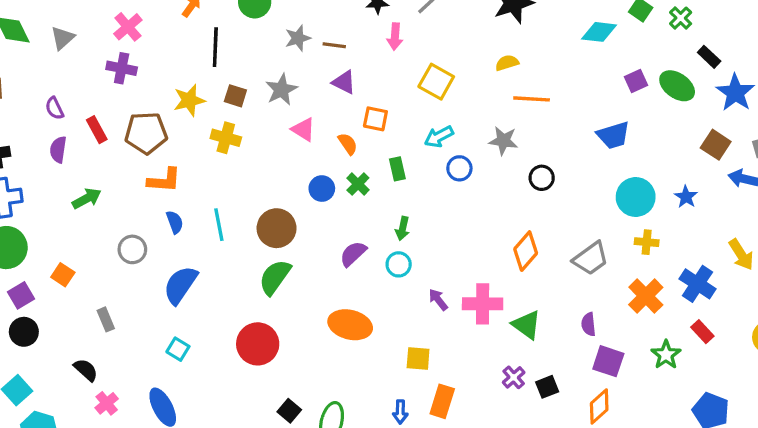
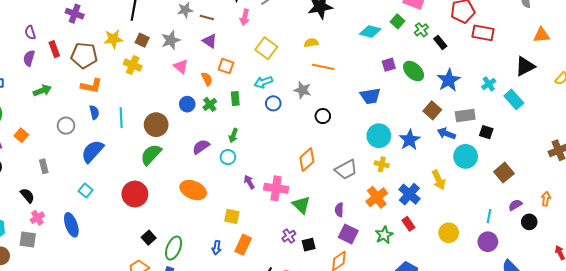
black rectangle: (709, 57) -> (440, 42), moved
blue star: (686, 197) -> (410, 140), size x1.5

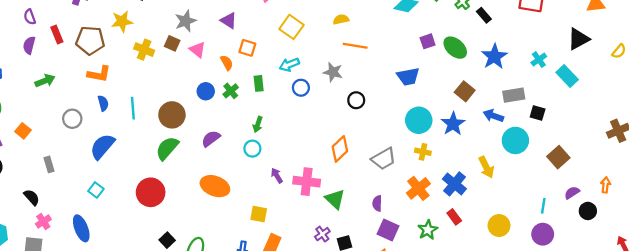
brown square: (142, 40) -> (172, 43), moved
brown square: (432, 110) -> (465, 91), moved
purple semicircle: (201, 147) -> (211, 139), moved

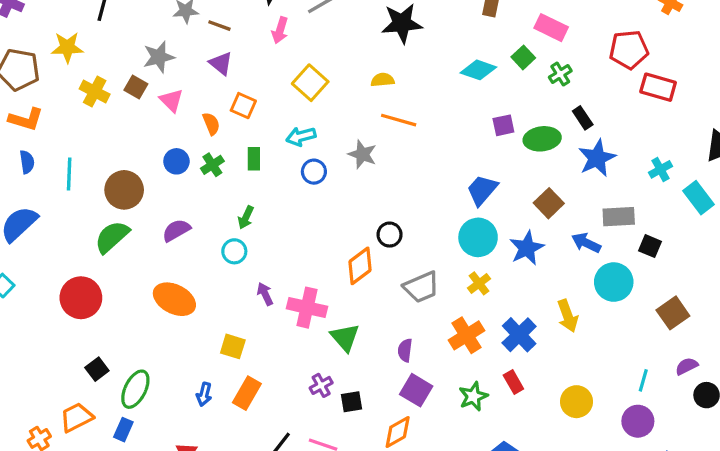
black rectangle: (484, 15) -> (583, 118), moved
green ellipse: (455, 48) -> (542, 139), turned -55
blue trapezoid: (408, 77) -> (482, 190), moved, turned 135
black circle: (356, 100) -> (390, 235), moved
yellow cross: (423, 152) -> (479, 283), turned 35

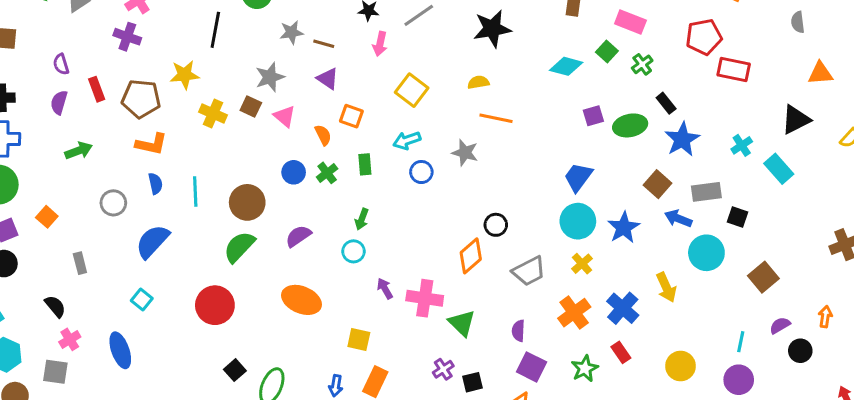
brown square: (549, 203) -> (658, 184), moved

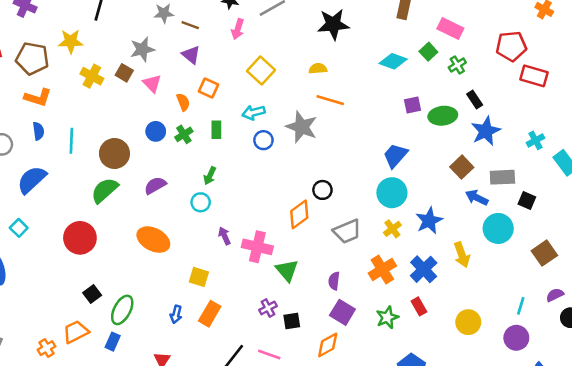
gray star: (465, 153) -> (302, 127), size x1.4
blue star: (624, 228) -> (429, 221), moved

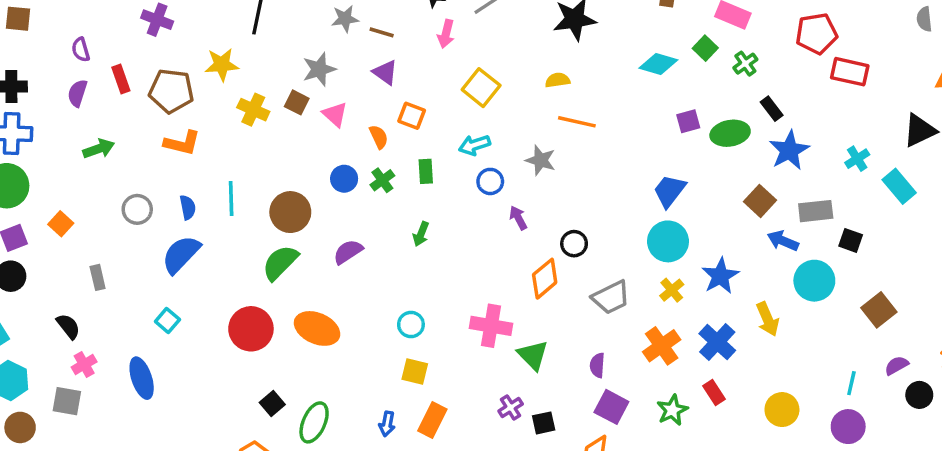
gray star: (302, 127) -> (541, 160), size x0.7
blue semicircle: (38, 131) -> (188, 207), moved
cyan circle: (201, 202) -> (411, 325), moved
purple arrow: (224, 236) -> (518, 218), moved
orange ellipse: (153, 240) -> (317, 328), moved

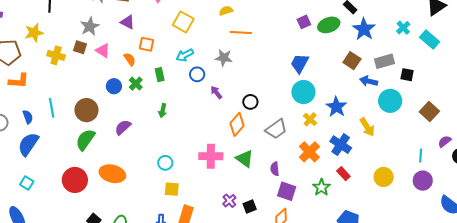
green triangle: (533, 355) -> (245, 159), moved

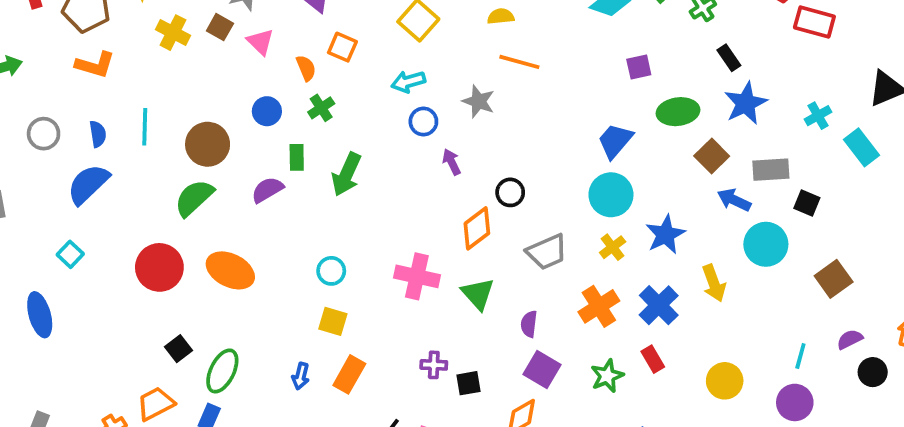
green ellipse: (329, 25) -> (678, 112), moved
green rectangle: (160, 75) -> (297, 157), moved
green cross: (136, 84) -> (321, 108), moved
green arrow: (163, 111) -> (346, 174), size x1.6
purple cross: (229, 201) -> (434, 365), turned 32

